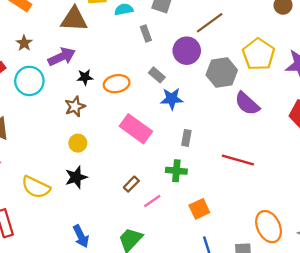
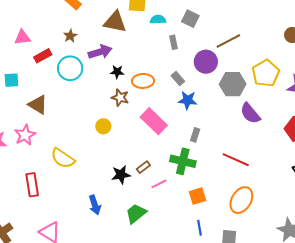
brown star: (75, 106) -> (120, 98), moved, turned 30
green cross: (176, 171) -> (183, 161), size x1.4
black star: (76, 177) -> (121, 175), moved
orange ellipse: (269, 227) -> (241, 200), moved, turned 48

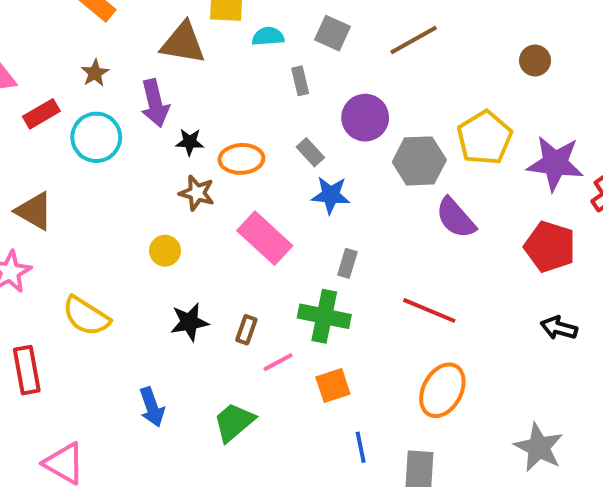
brown line: (228, 41) -> (414, 40), moved
purple arrow: (100, 52) -> (155, 103), turned 95
brown rectangle: (143, 167) -> (246, 330), turned -32
black star: (121, 175) -> (189, 322), moved
orange square: (197, 196) -> (333, 385), moved

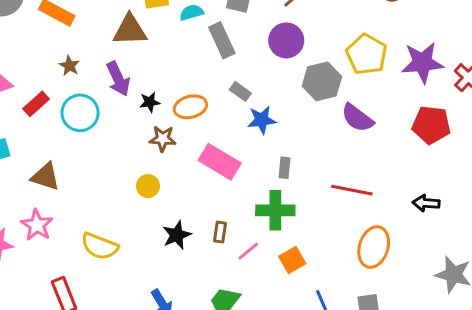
gray rectangle: (300, 81) -> (222, 40), size x1.6
purple circle: (365, 118) -> (286, 40), moved
black arrow: (559, 328) -> (426, 203), moved

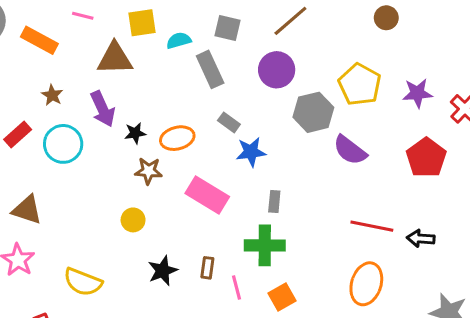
purple star: (422, 63) -> (417, 93), size x0.7
red pentagon: (431, 125) -> (426, 158), turned 30
red line: (352, 190) -> (372, 226), moved
pink line: (248, 251) -> (237, 288), turned -65

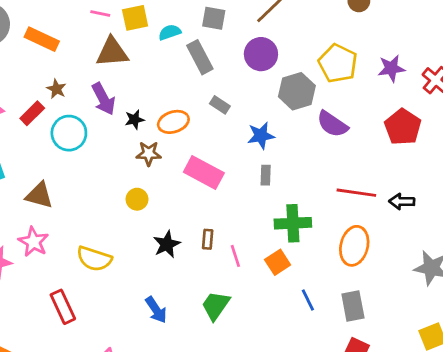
pink line: (83, 16) -> (100, 14), moved
red rectangle: (18, 135) -> (32, 113), moved
blue star: (251, 152) -> (261, 136), moved
green cross: (265, 245) -> (293, 223), moved

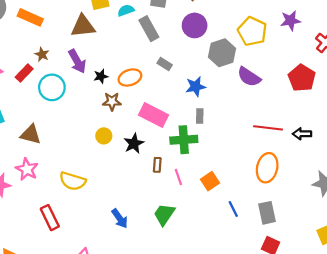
purple star: (391, 68) -> (290, 21), moved
green cross: (293, 223) -> (184, 140), moved
black star: (167, 244) -> (134, 144), moved

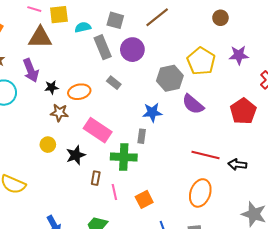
purple circle: (195, 25) -> (132, 50), moved
blue star: (196, 87) -> (152, 112), moved

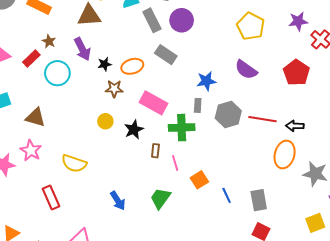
purple star: (239, 55) -> (298, 21), moved
gray hexagon: (170, 78) -> (228, 114), moved
gray rectangle: (114, 83) -> (166, 55), size x1.5
orange ellipse: (200, 193) -> (285, 155), moved
orange square: (144, 199) -> (199, 180), moved

